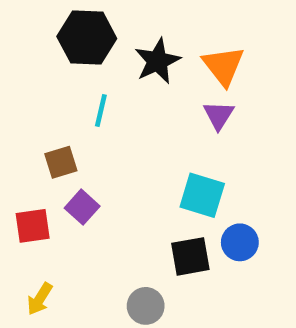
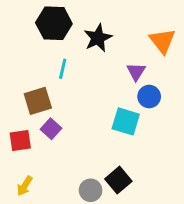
orange triangle: (223, 66) -> (162, 41), moved
brown square: (61, 162) -> (38, 101), size x1.4
blue circle: (240, 242) -> (149, 97), moved
black square: (190, 256) -> (118, 180), moved, turned -30

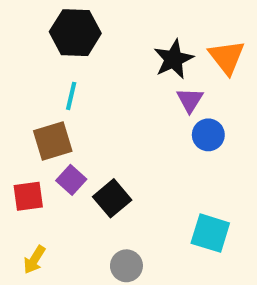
black star: (98, 38) -> (174, 59), moved
cyan line: (63, 69) -> (71, 96), moved
cyan square: (126, 121) -> (210, 233), moved
black square: (118, 180) -> (112, 198), moved

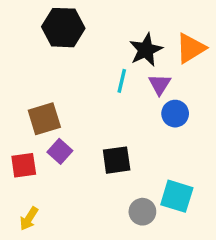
orange triangle: (227, 57) -> (191, 48), turned 36
cyan line: (71, 96) -> (122, 81), moved
black square: (112, 198) -> (117, 160), moved, turned 32
gray circle: (126, 266) -> (142, 212), moved

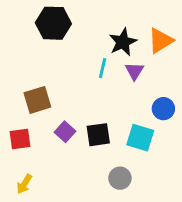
blue circle: (175, 114) -> (163, 109), moved
purple square: (60, 151) -> (65, 132), moved
cyan square: (177, 196) -> (140, 138), moved

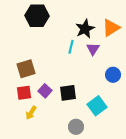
cyan square: (140, 138) -> (97, 106), moved, turned 36
red square: (20, 139) -> (24, 93), moved
gray circle: (120, 178) -> (76, 127), moved
yellow arrow: (24, 184) -> (31, 113), moved

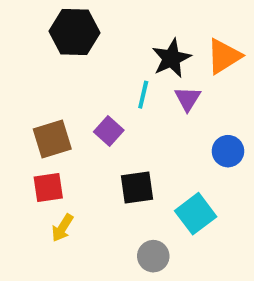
purple square: (45, 91) -> (109, 131), moved

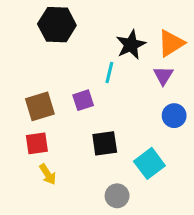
purple triangle: (188, 99) -> (163, 76), moved
purple square: (109, 131) -> (83, 100), turned 30
yellow arrow: (62, 228) -> (48, 174), turned -65

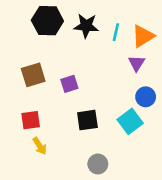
black star: (131, 45) -> (86, 26), moved, turned 30
cyan line: (109, 72) -> (116, 32), moved
brown square: (40, 106) -> (33, 75), moved
cyan square: (149, 163) -> (130, 121), moved

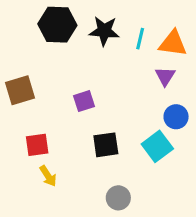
orange triangle: (143, 36) -> (173, 43), turned 40
brown square: (33, 75) -> (20, 90), moved

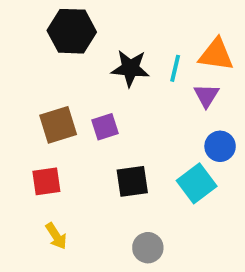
black star: (104, 31) -> (130, 68), moved
cyan line: (140, 39) -> (175, 68), moved
brown square: (20, 90) -> (58, 125), moved
yellow arrow: (48, 176) -> (56, 236), moved

